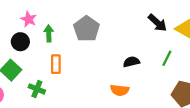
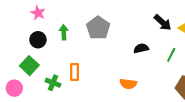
pink star: (29, 19) -> (38, 13), moved
black semicircle: (131, 62) -> (141, 48), moved
orange rectangle: (56, 64) -> (74, 72), moved

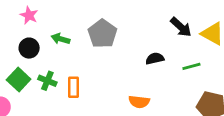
green arrow: (64, 32) -> (60, 39), turned -72
green line: (171, 55) -> (191, 66), turned 48
green cross: (53, 83) -> (47, 81), moved

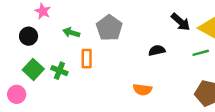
black circle: (29, 48) -> (29, 36), moved
green line: (191, 66) -> (201, 53), moved
orange rectangle: (74, 87) -> (87, 59), moved

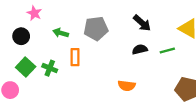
black arrow: (181, 22) -> (142, 23), moved
gray pentagon: (109, 28) -> (96, 29), turned 30
green line: (201, 53) -> (167, 51), moved

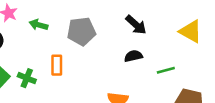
green arrow: (61, 33) -> (38, 25), moved
green line: (167, 51) -> (166, 70), moved

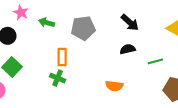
green cross: (27, 78) -> (58, 78), moved

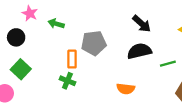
gray pentagon: (83, 28) -> (94, 43), moved
black semicircle: (128, 49) -> (139, 51), size x1.5

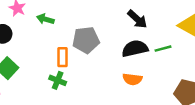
green line: (168, 64) -> (163, 49), moved
orange semicircle: (126, 89) -> (132, 79), moved

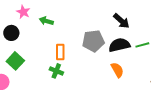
gray pentagon: (86, 40) -> (93, 41), moved
orange semicircle: (132, 79) -> (117, 70), turned -126

